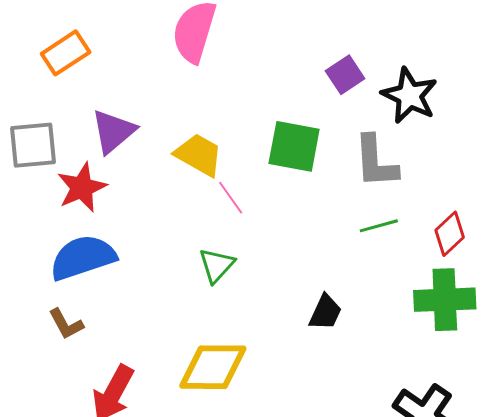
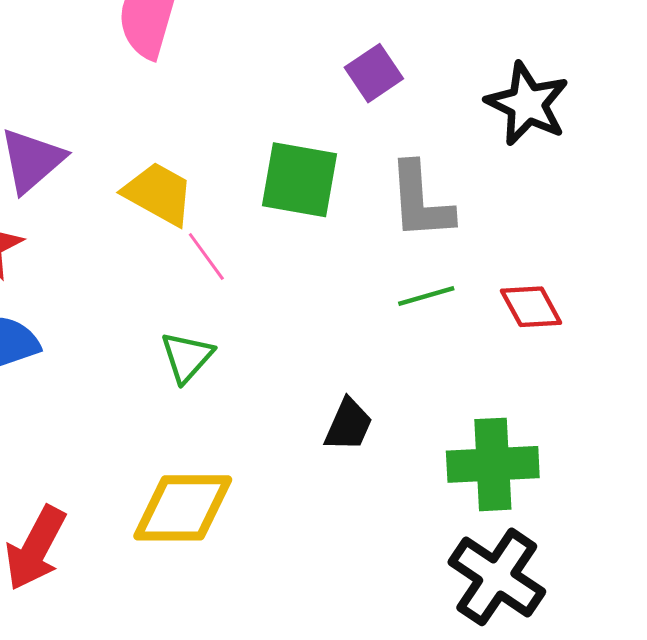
black star: (409, 96) -> (527, 104), moved
red diamond: (450, 234) -> (531, 307), turned -75
green cross: (445, 300) -> (493, 464), moved

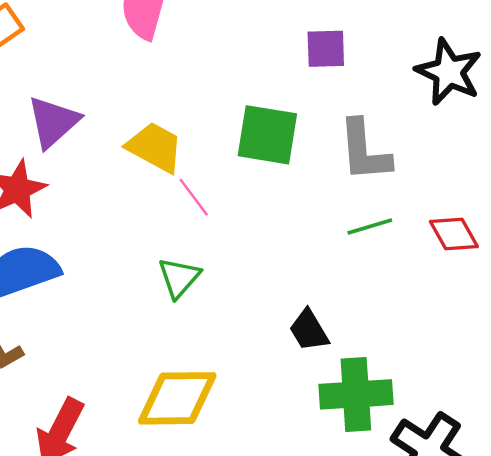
purple square: (374, 73) -> (326, 49), turned 33
black trapezoid: (348, 425) -> (309, 330), turned 126
green cross: (493, 464) -> (356, 394), moved

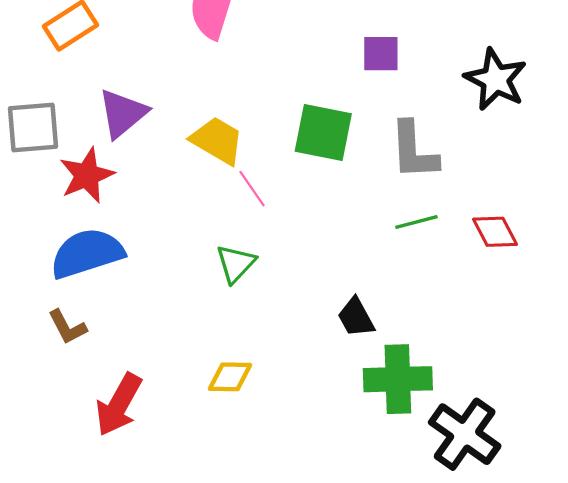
yellow diamond: (177, 398) -> (230, 377), size x0.6

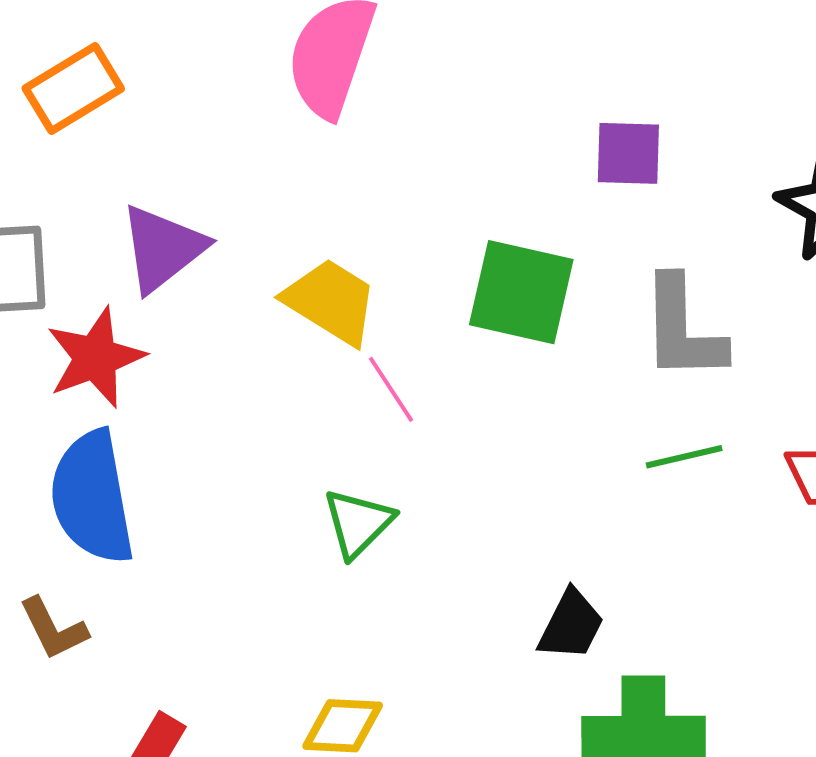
blue semicircle: (87, 253) -> (92, 497), turned -84
black trapezoid: (356, 317) -> (571, 625), turned -126

